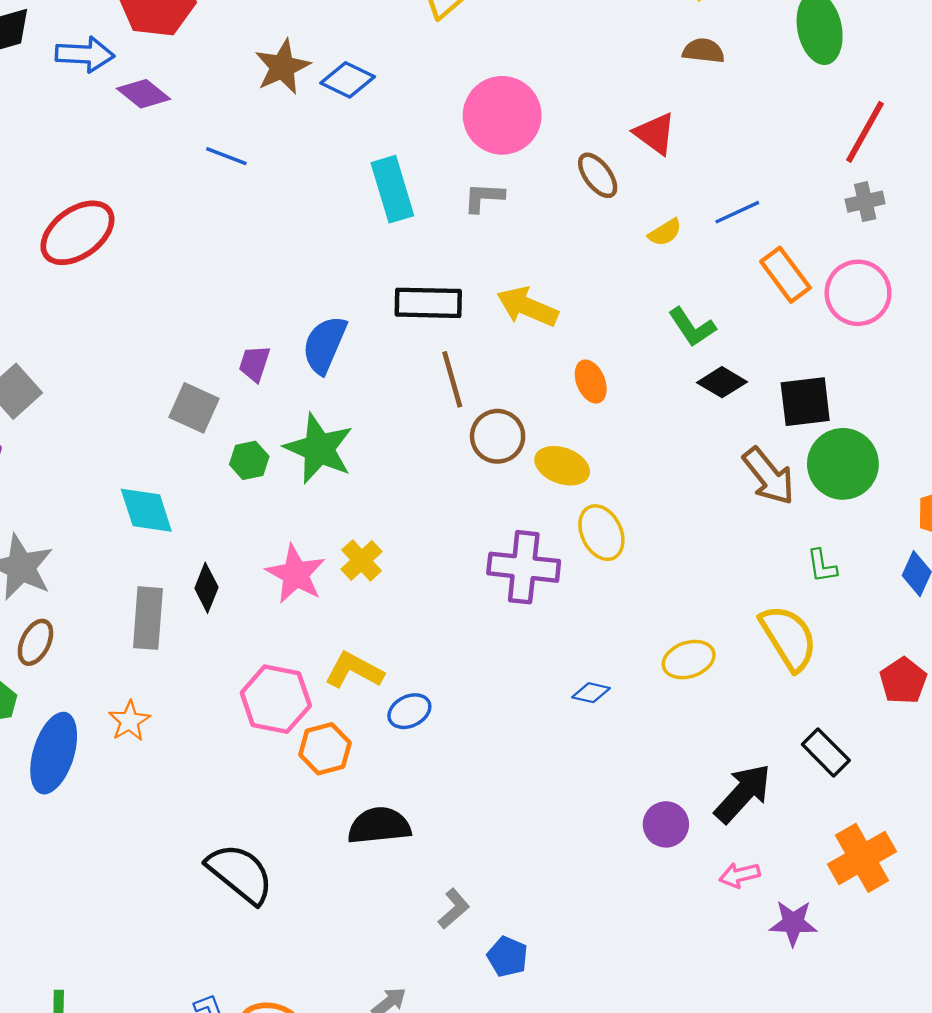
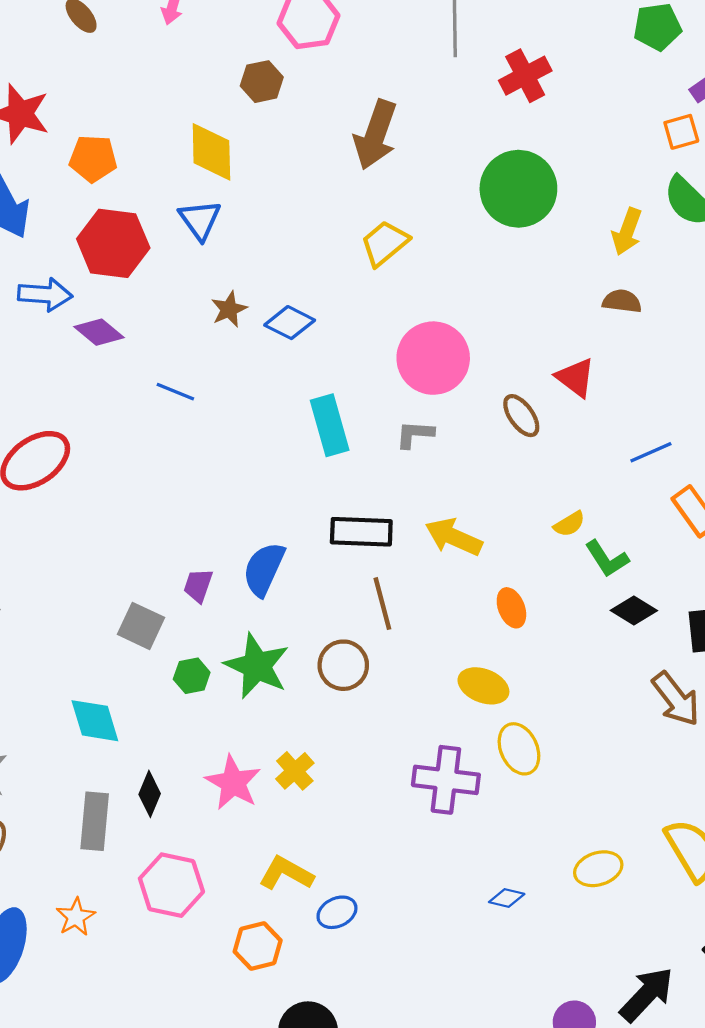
brown star: (282, 67) -> (229, 309), size x0.7
yellow semicircle: (665, 232) -> (569, 524), moved
brown circle: (498, 436) -> (343, 665), moved
pink hexagon: (276, 699) -> (171, 885), moved

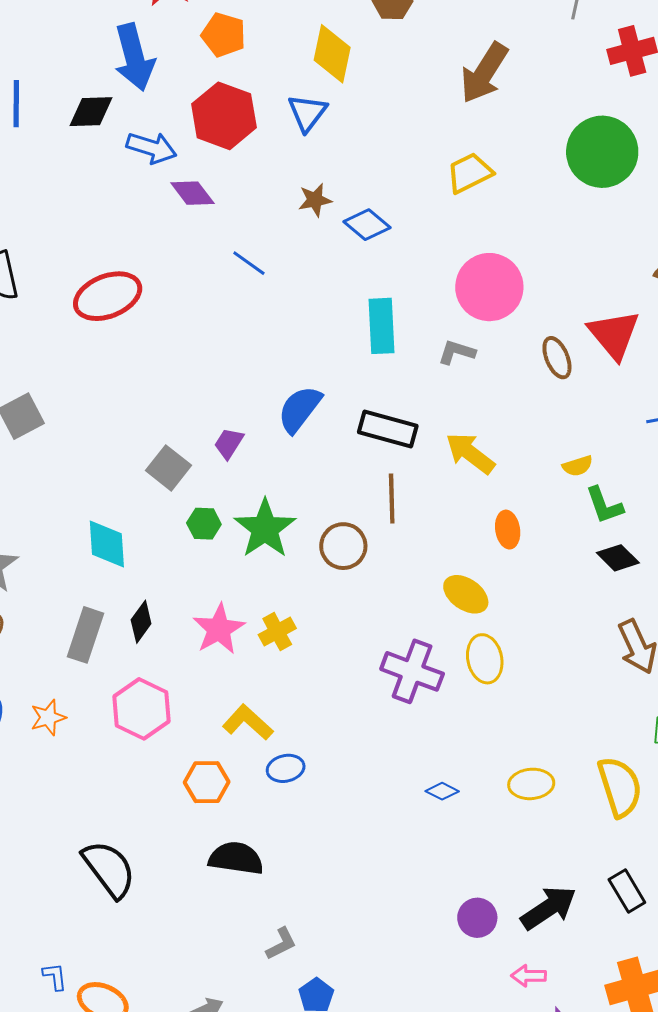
red triangle: (575, 378) -> (614, 335), size x1.4
blue semicircle: (264, 569) -> (300, 409), moved

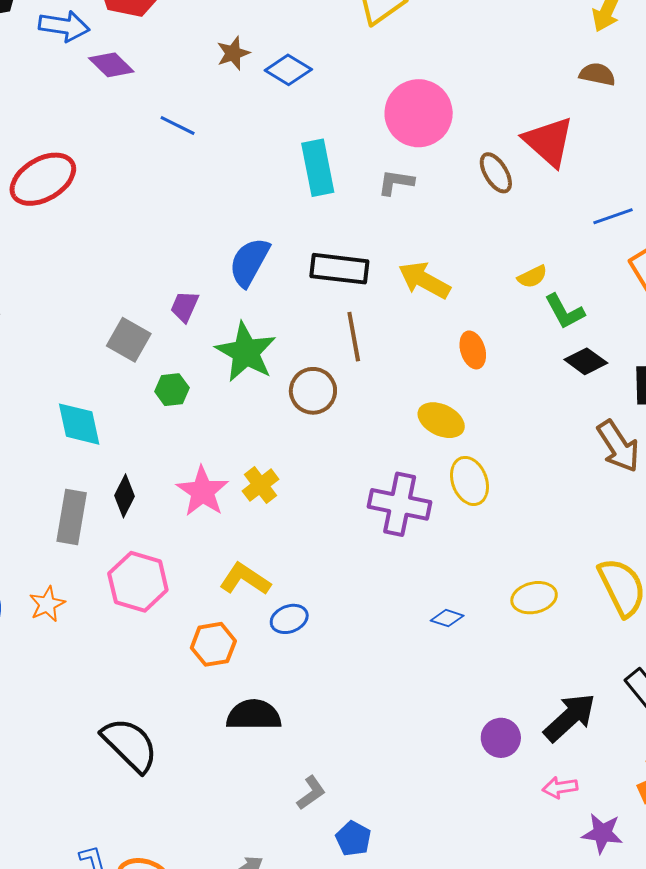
green star: (265, 529) -> (246, 352), moved

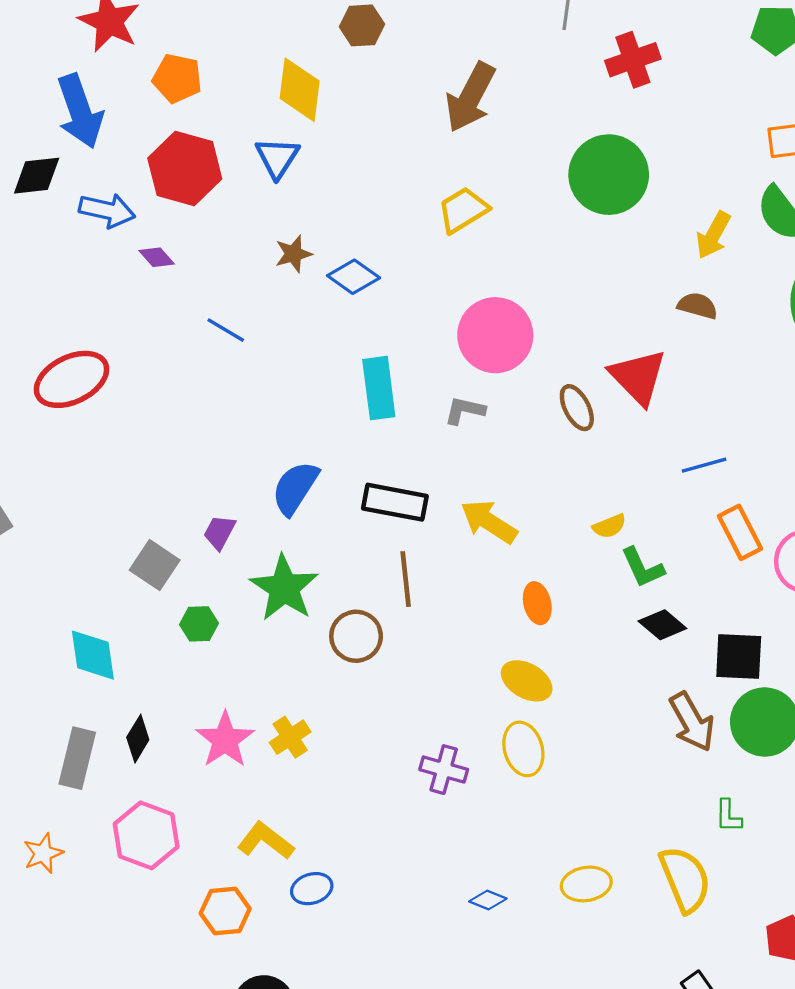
purple diamond: (111, 65) -> (157, 257), size x0.7
yellow ellipse: (441, 420) -> (527, 681), moved
purple cross: (400, 504) -> (444, 770), size x0.7

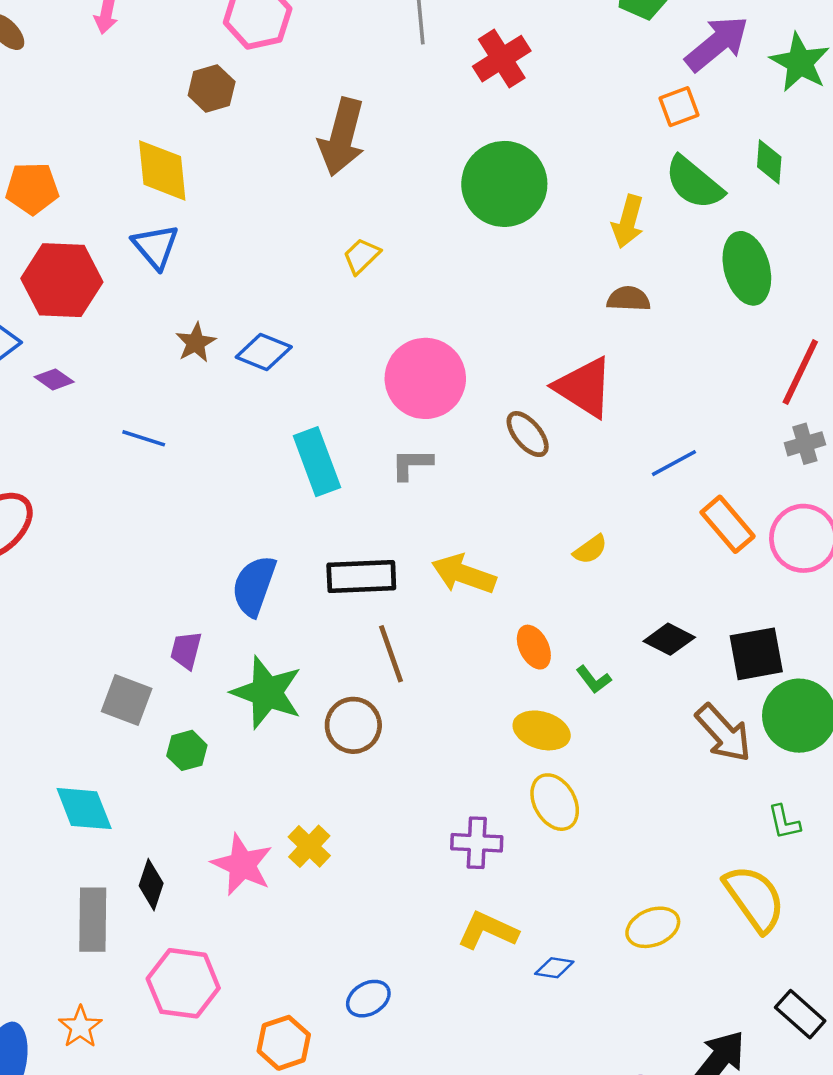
yellow trapezoid: (463, 210) -> (361, 256), size x0.7
green L-shape: (643, 567) -> (594, 680), moved, size x0.7
yellow L-shape: (266, 841) -> (488, 930), moved

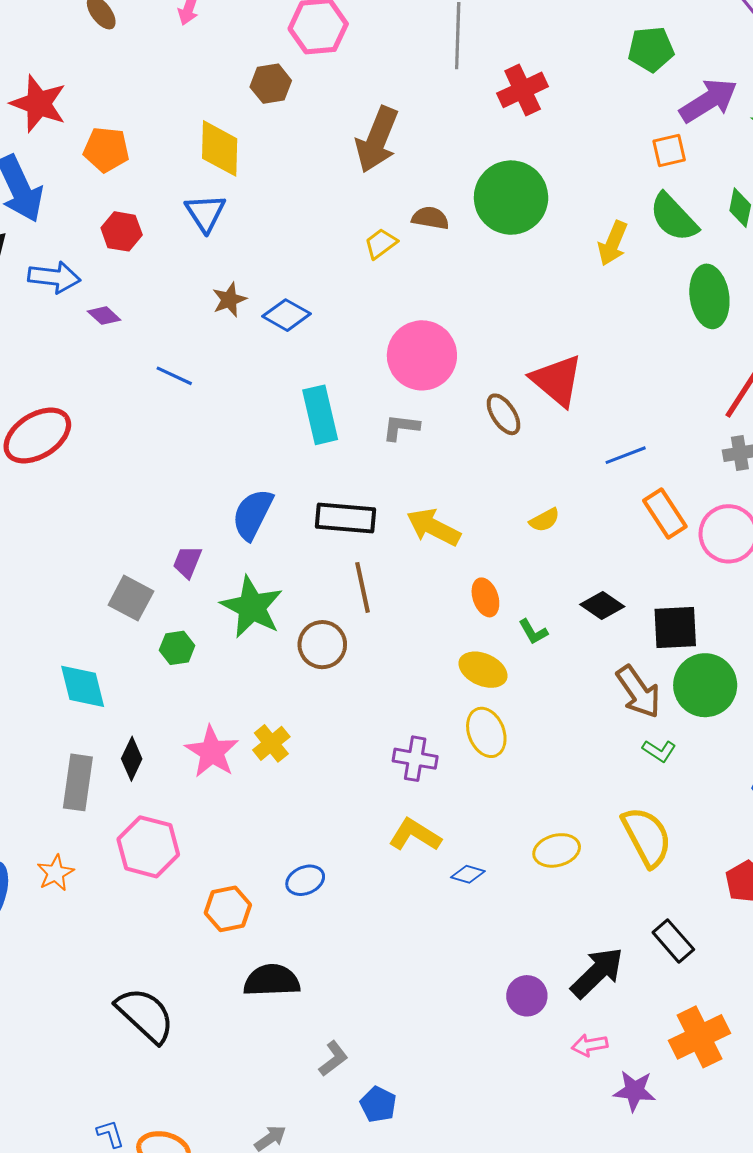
red hexagon: (62, 280) -> (122, 231), size x0.6
brown semicircle: (629, 299) -> (430, 218), moved
green L-shape: (784, 822) -> (659, 751), moved, turned -52

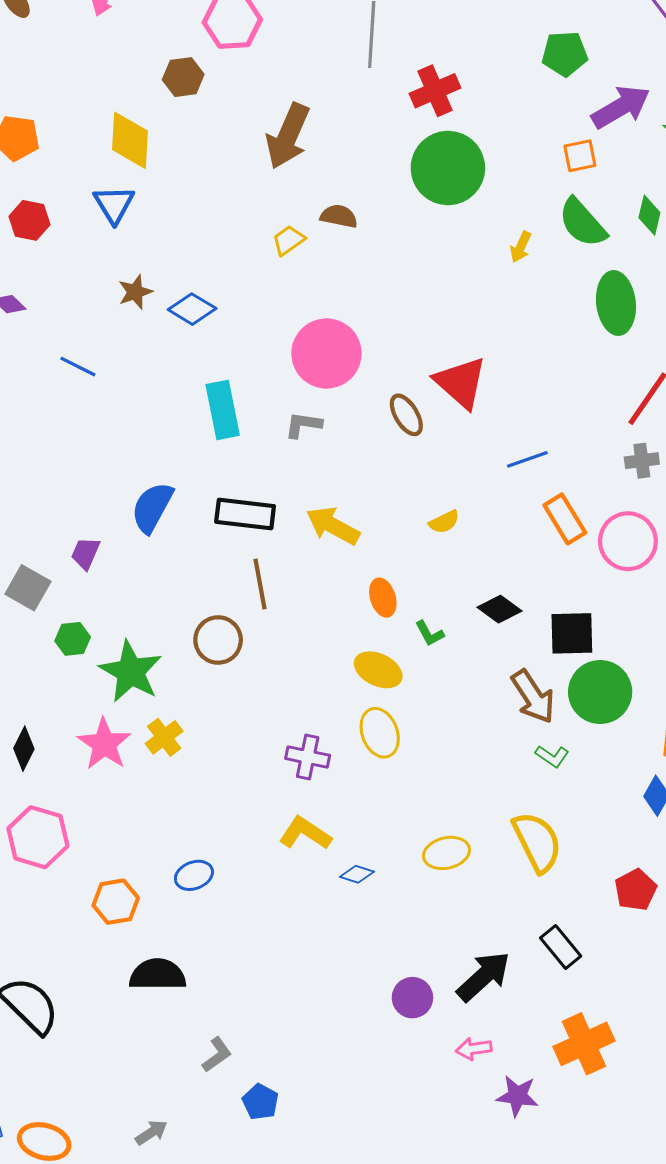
green circle: (511, 198) -> (448, 168), moved
yellow arrow: (613, 243) -> (521, 247), size x0.7
green star: (252, 607) -> (131, 672), moved

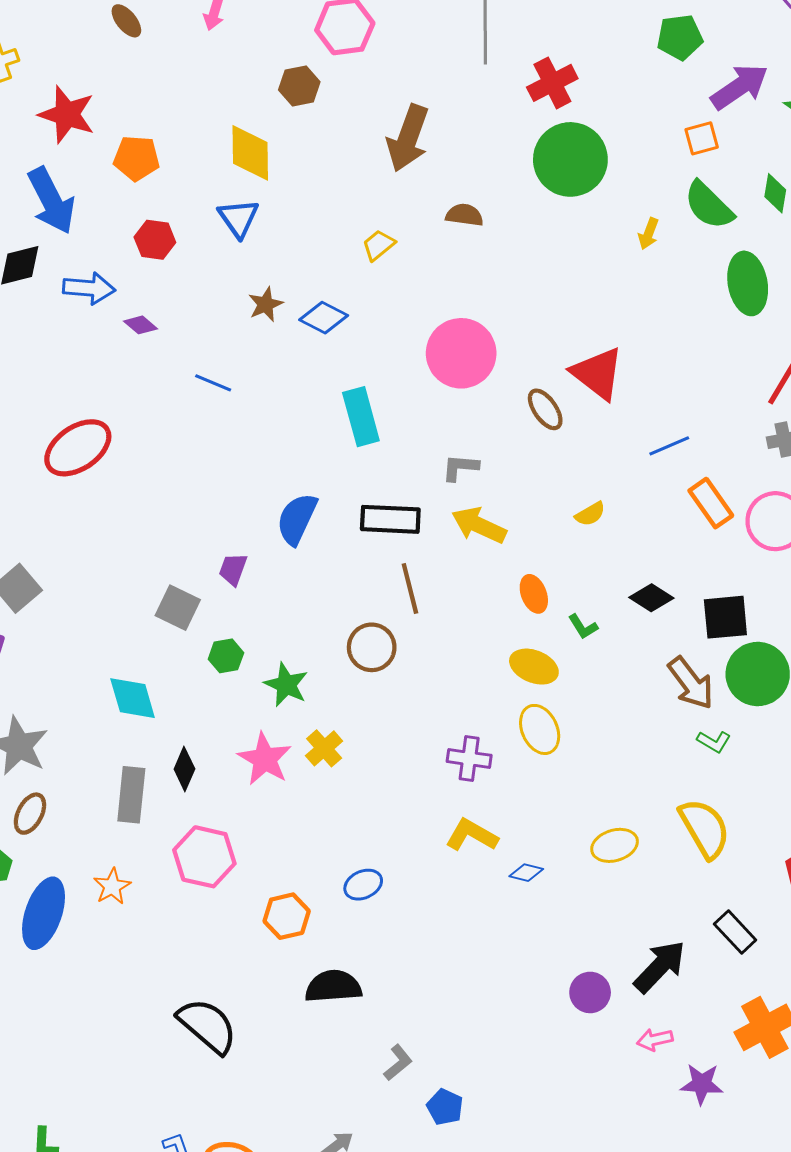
yellow trapezoid: (289, 240) -> (378, 245), moved
gray L-shape: (303, 425) -> (460, 468), moved
green star: (131, 672) -> (286, 685), size x0.7

